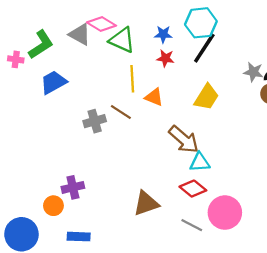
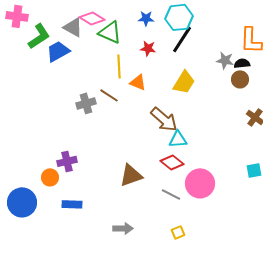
blue star: (163, 34) -> (146, 18), moved
pink cross: (16, 59) -> (17, 16), moved, size x1.5
blue trapezoid: (53, 82) -> (58, 51), moved

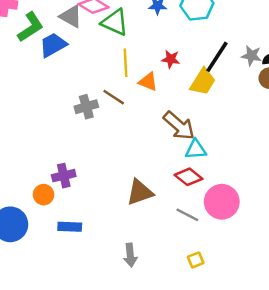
black line: (182, 39) -> (217, 57), moved
red star: (148, 48) -> (171, 59), moved
gray arrow: (123, 228) -> (130, 255), turned 84

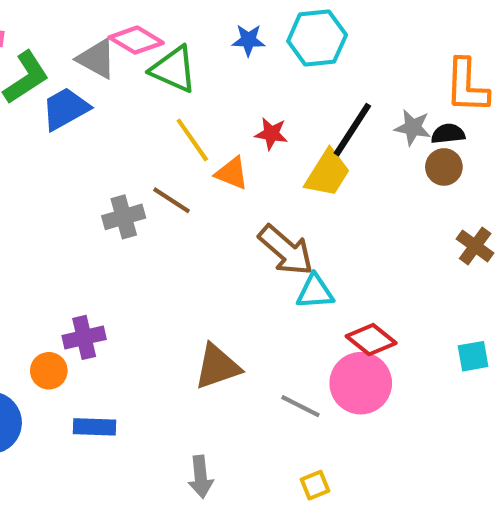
yellow line: (126, 63) -> (192, 140), turned -32
red diamond: (189, 177) -> (371, 340), moved

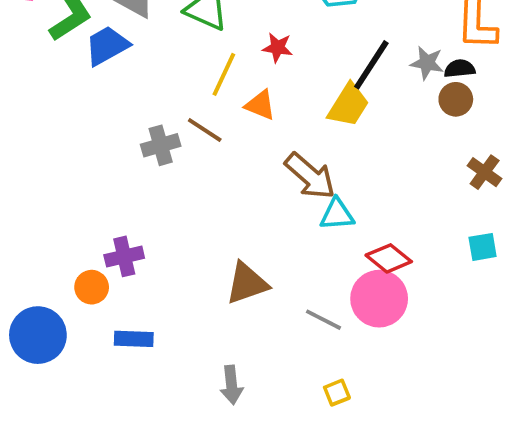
red star: (271, 134) -> (278, 48), moved
yellow line: (192, 140) -> (224, 74), turned 60
cyan square: (473, 356) -> (483, 247), moved

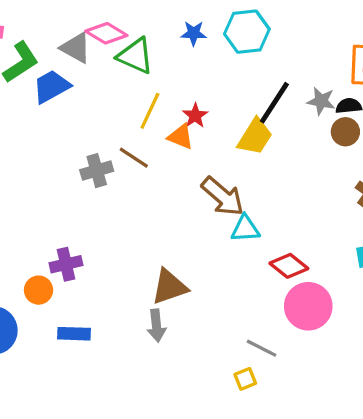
red star: (278, 48) -> (195, 116), moved, turned 30
pink circle: (379, 299) -> (308, 306), moved
gray line: (324, 320) -> (261, 348), moved
gray arrow: (232, 385) -> (156, 326), moved

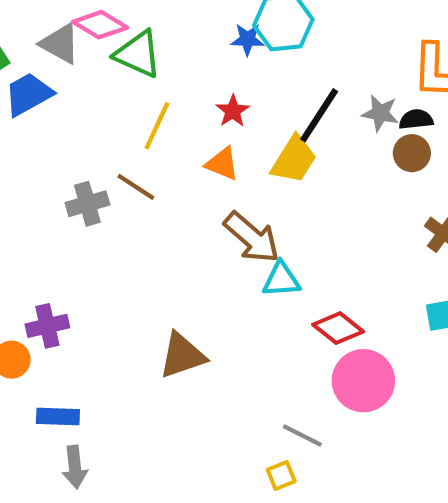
blue star: (194, 33) -> (248, 39), moved
red star: (195, 116) -> (233, 111), moved
orange triangle: (181, 137) -> (222, 164), moved
gray arrow: (156, 326) -> (75, 467), moved

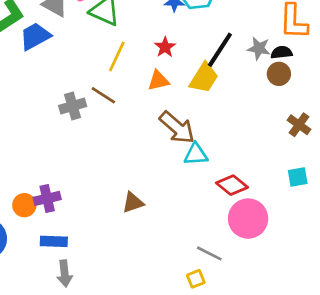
orange triangle: (222, 164) -> (158, 81), turned -35
purple cross: (47, 326) -> (47, 198), moved
brown triangle: (182, 355) -> (133, 202), size x0.7

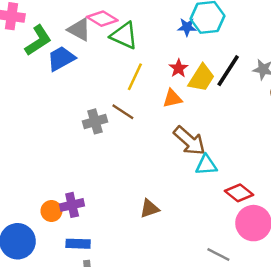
yellow trapezoid: (204, 78) -> (201, 78), moved

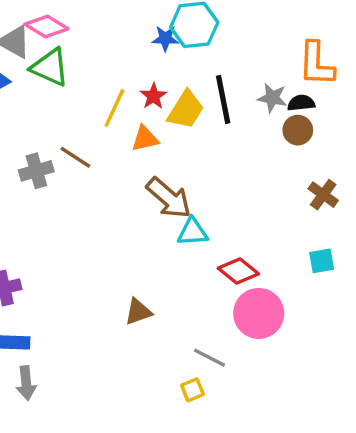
green triangle: (124, 36) -> (50, 67), moved
black line: (228, 71) -> (223, 100), turned -44
yellow line: (135, 77) -> (114, 108), moved
brown triangle: (149, 209) -> (138, 312), moved

